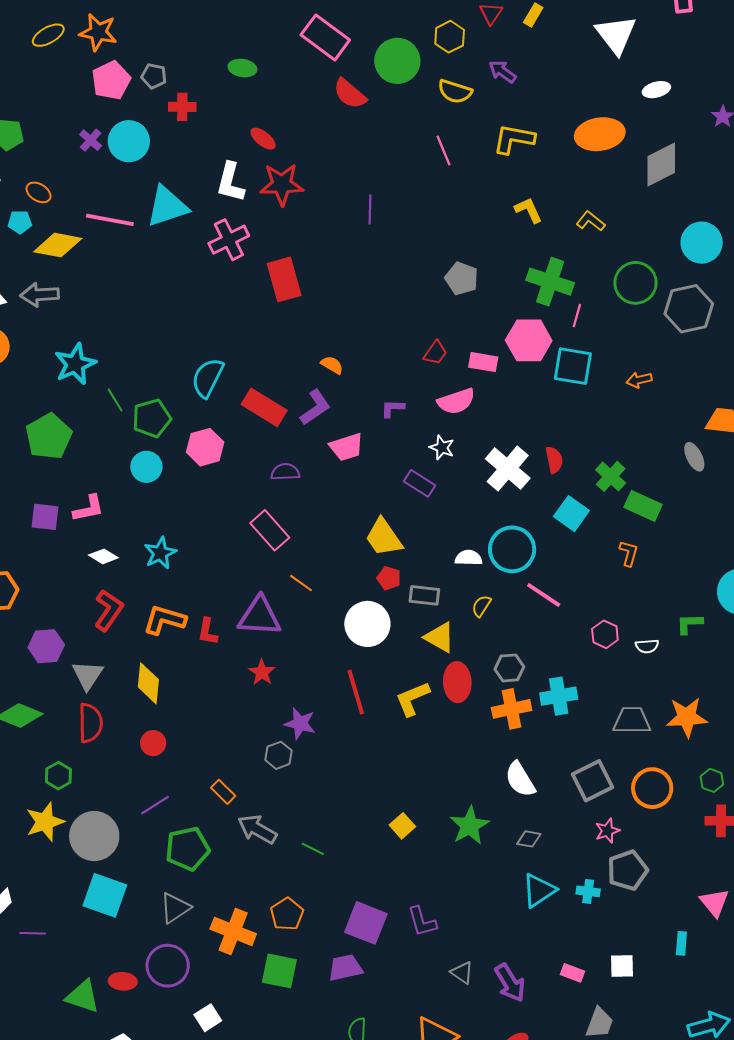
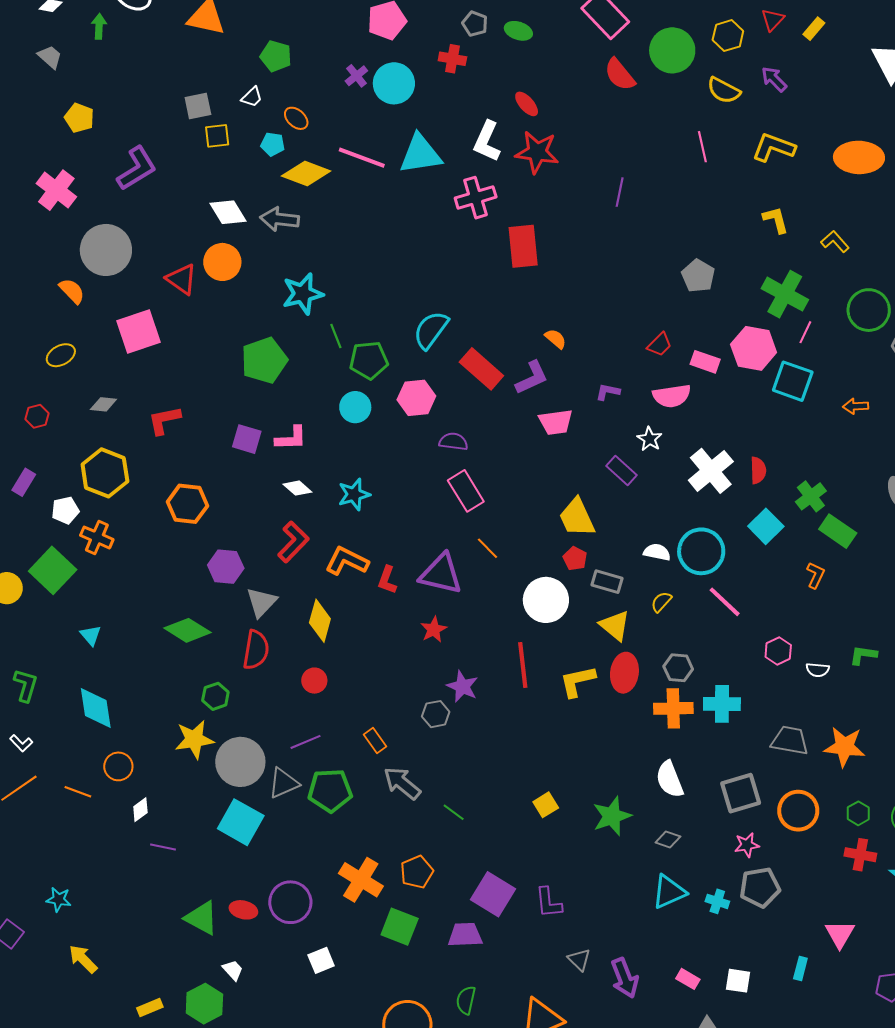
gray pentagon: (154, 76) -> (475, 24), moved
purple semicircle: (285, 472) -> (453, 442), moved
gray triangle: (175, 908) -> (284, 783), moved

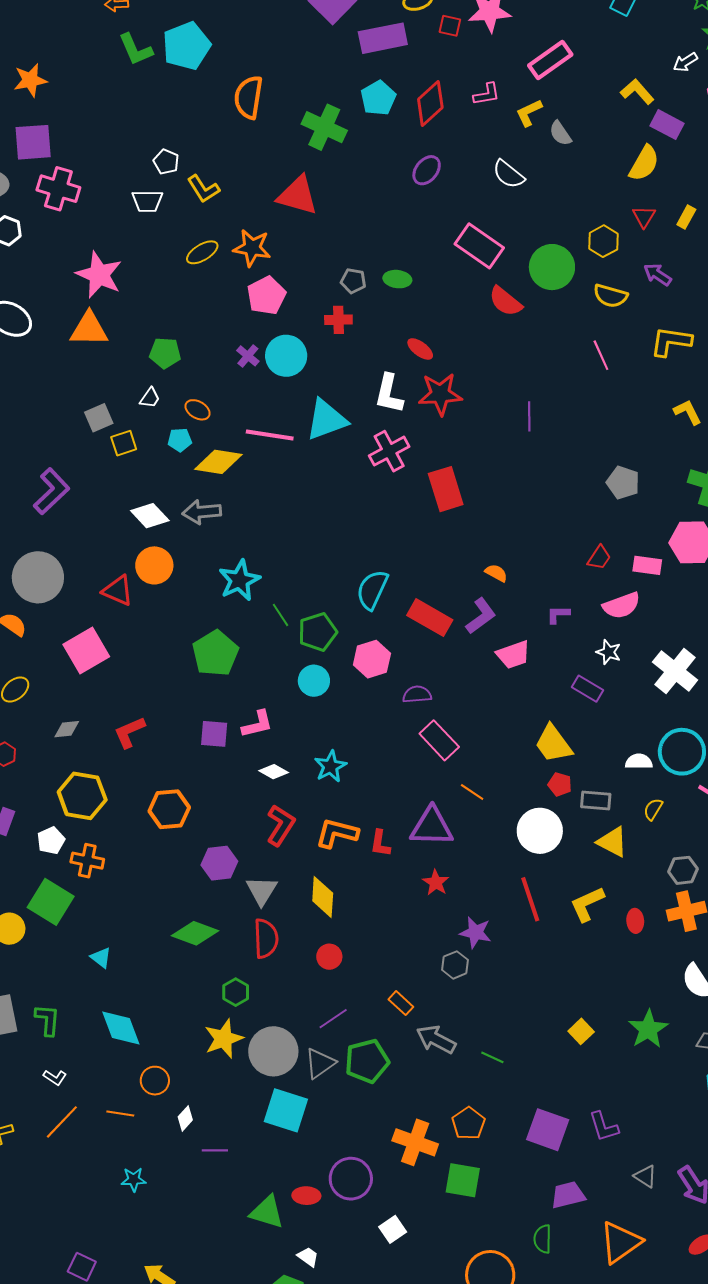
red ellipse: (624, 673) -> (635, 921), moved, size x0.6
cyan star: (59, 899) -> (134, 1179), moved
purple trapezoid: (465, 935) -> (568, 1195), moved

